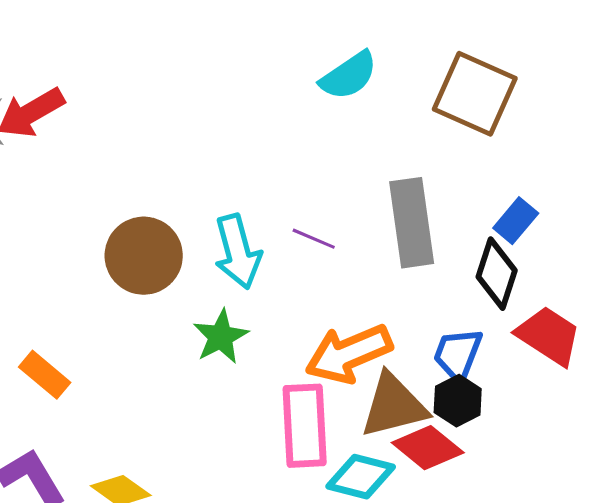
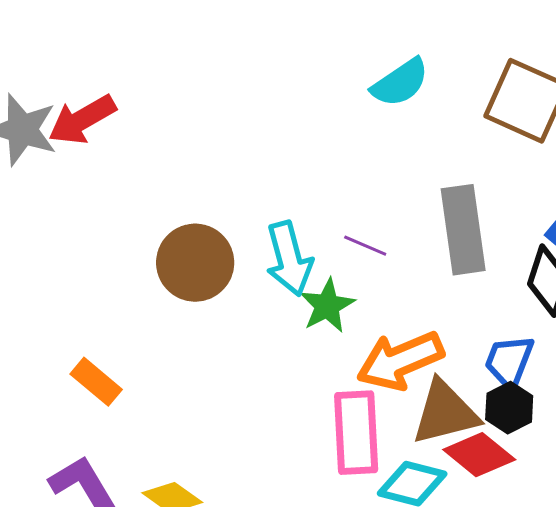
green star: (221, 337) -> (327, 306), moved

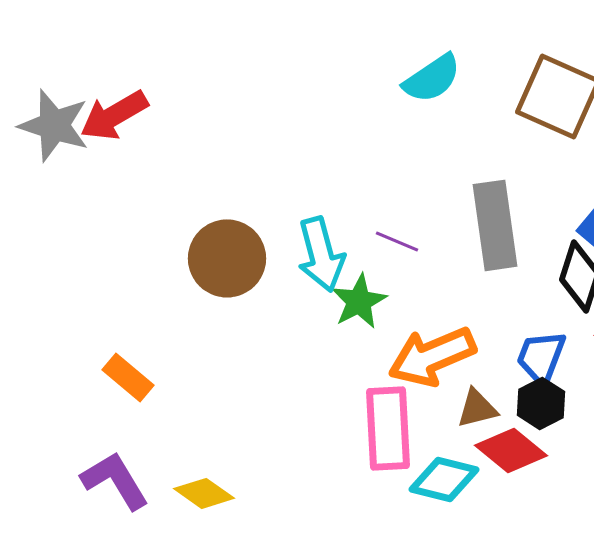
brown triangle: (445, 413) -> (477, 408), size x0.6

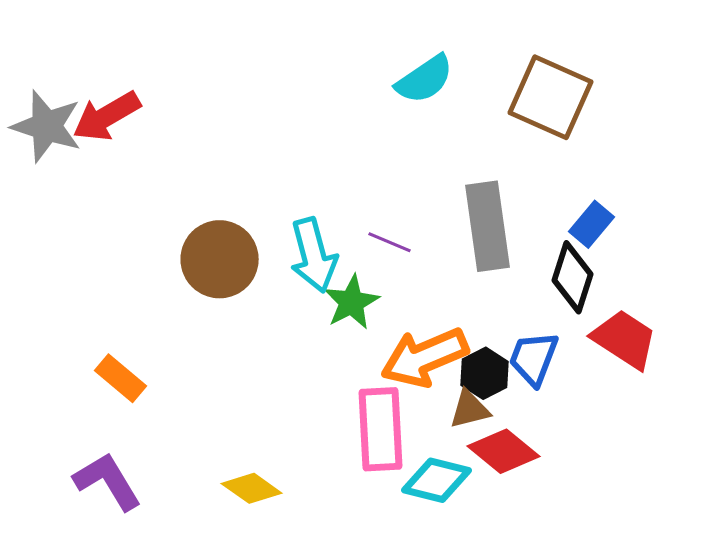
black hexagon: (541, 403) -> (485, 373), moved
yellow diamond: (204, 493) -> (252, 488), moved

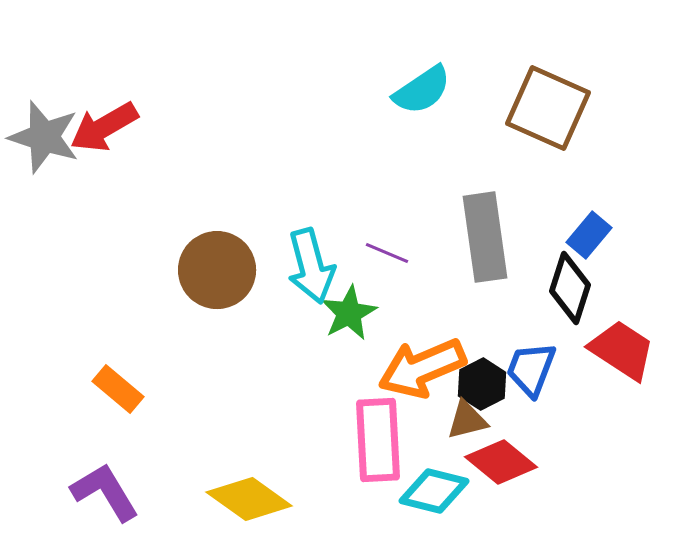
yellow diamond: (252, 488) -> (249, 499), size x1.4

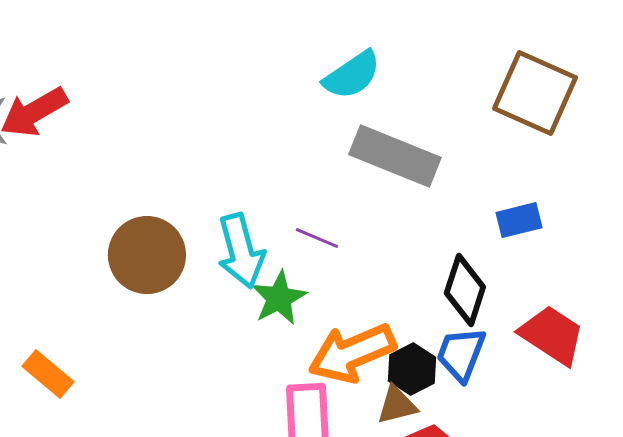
brown square: (548, 108) -> (535, 93), moved
blue rectangle: (589, 235) -> (519, 220), turned 36
gray rectangle: (485, 237) -> (395, 156), moved, turned -60
black diamond: (570, 288) -> (465, 290), moved

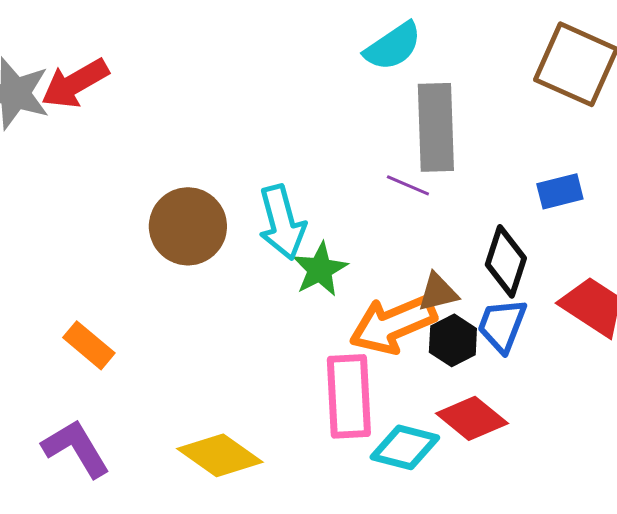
gray rectangle: (395, 156) -> (436, 127), turned 66
purple line: (317, 238) -> (408, 185), moved
brown triangle: (397, 405) -> (438, 292), moved

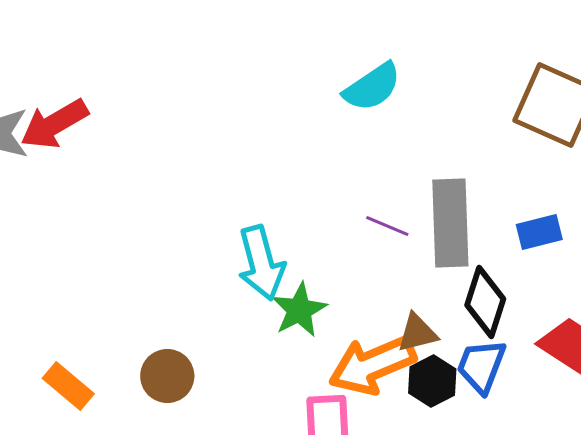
gray rectangle: (436, 127) -> (450, 223), moved
brown circle: (188, 226) -> (167, 376), moved, size x0.7

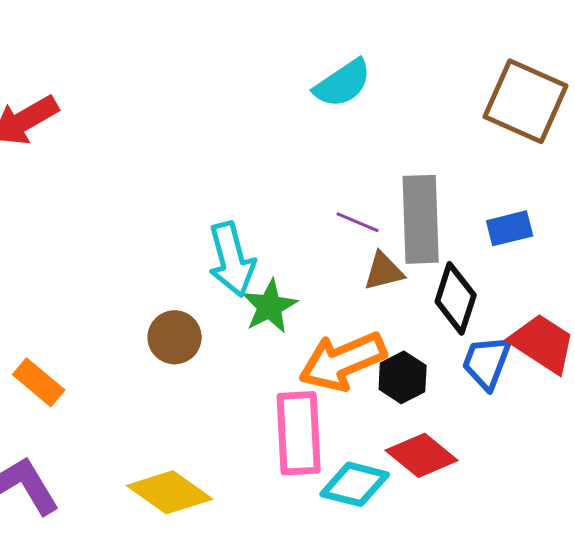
brown triangle: (417, 333) -> (384, 271), moved
blue trapezoid: (481, 366) -> (487, 362), moved
brown circle: (167, 376) -> (175, 337), moved

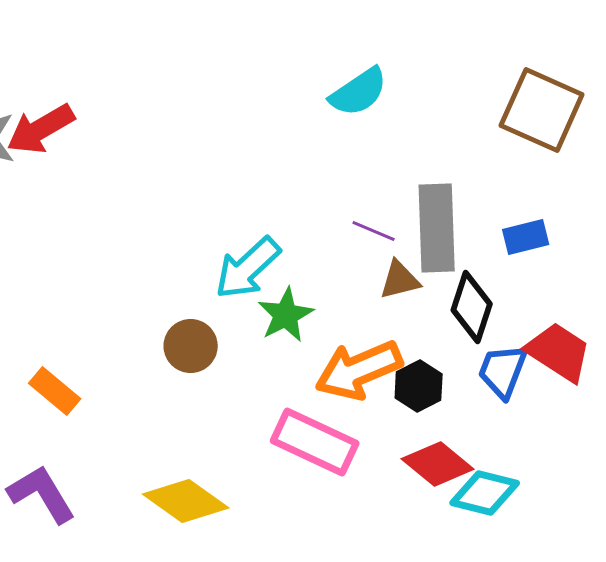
cyan arrow: (232, 259) -> (248, 268), turned 62
pink rectangle: (299, 433) -> (315, 442), turned -62
cyan diamond: (355, 484) -> (485, 493), moved

